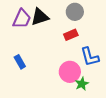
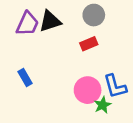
blue L-shape: (90, 57) -> (115, 86), moved

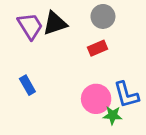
purple trapezoid: (27, 24) -> (30, 26), turned -56
green star: (103, 105) -> (113, 115), turned 30

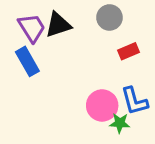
red rectangle: (97, 48) -> (129, 51), moved
blue rectangle: (27, 85) -> (27, 61), moved, size x1.4

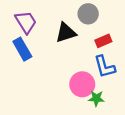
black triangle: (58, 25) -> (66, 33), moved
blue L-shape: (134, 101) -> (105, 67), moved

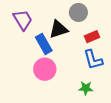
blue rectangle: (22, 49) -> (44, 44), moved
pink circle: (82, 84) -> (45, 69), moved

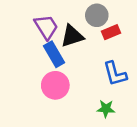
purple trapezoid: (23, 20) -> (46, 27), moved
red rectangle: (92, 37) -> (111, 32), moved

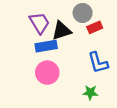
blue rectangle: (54, 54) -> (46, 46), turned -70

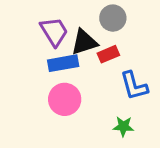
red rectangle: (95, 27) -> (108, 54), moved

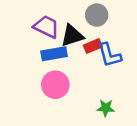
purple trapezoid: (54, 32) -> (46, 27), turned -32
blue L-shape: (134, 86) -> (110, 55), moved

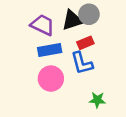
black triangle: (72, 36) -> (72, 20), moved
blue L-shape: (110, 55) -> (82, 63), moved

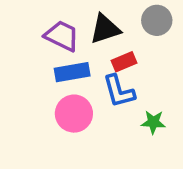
gray circle: (89, 14) -> (157, 20), moved
green star: (97, 100) -> (153, 122), moved

